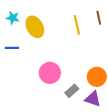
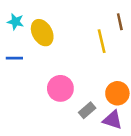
yellow line: (77, 25) -> (102, 41), moved

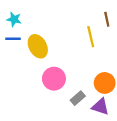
yellow ellipse: (42, 33) -> (38, 46), moved
blue line: (14, 58) -> (13, 39), moved

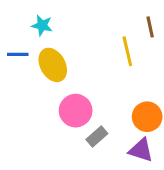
cyan star: (14, 19) -> (42, 25), moved
gray rectangle: (78, 98) -> (97, 136), moved

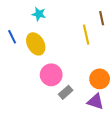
cyan star: (42, 25) -> (39, 14), moved
blue line: (18, 54) -> (12, 37), turned 64

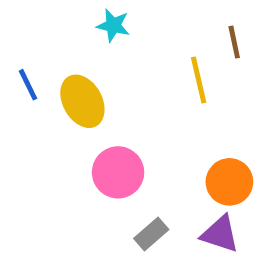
cyan star: (39, 14) -> (113, 25), moved
gray rectangle: (66, 92) -> (151, 234), moved

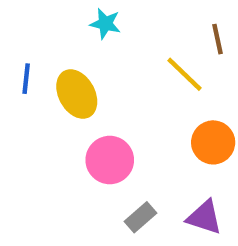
yellow line: (199, 80) -> (185, 74), turned -33
blue line: (28, 85) -> (26, 79), turned 32
orange circle: (229, 182) -> (213, 142), moved

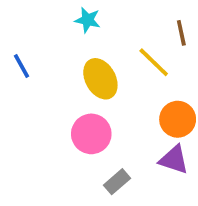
blue line: (26, 79) -> (21, 66), turned -35
yellow ellipse: (77, 94) -> (100, 79), moved
purple triangle: (204, 217) -> (174, 160), moved

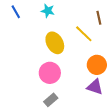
blue line: (21, 66) -> (16, 12), moved
gray rectangle: (117, 182) -> (51, 100), moved

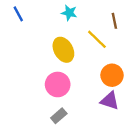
cyan star: (48, 11) -> (69, 13), moved

